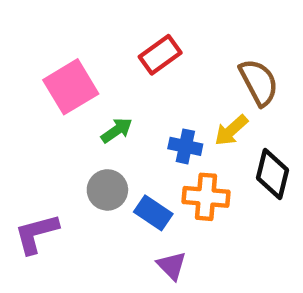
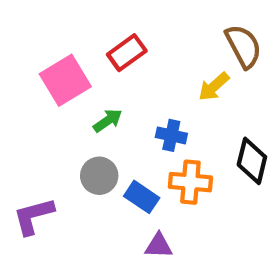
red rectangle: (160, 55) -> (127, 53), moved
brown semicircle: (259, 82) -> (243, 46), moved
yellow arrow: (231, 130) -> (214, 87), moved
purple triangle: (172, 266) -> (159, 246), turned -44

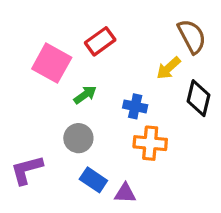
pink square: (65, 80) -> (52, 63), turned -30
black diamond: (252, 161) -> (199, 98), moved
blue rectangle: (142, 197) -> (93, 180), moved

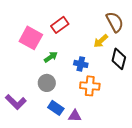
purple L-shape: (27, 170) -> (16, 102), turned -120

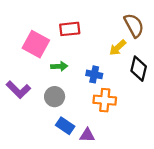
red rectangle: (60, 25) -> (70, 29), turned 30
green arrow: (51, 57) -> (59, 66), turned 32
purple L-shape: (16, 102) -> (18, 90), moved

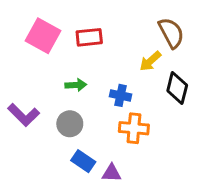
pink square: (36, 44) -> (43, 36), moved

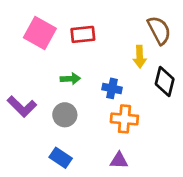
yellow arrow: (150, 61) -> (140, 57), turned -50
blue rectangle: (83, 161) -> (61, 158), moved
purple triangle: (112, 173) -> (119, 161), moved

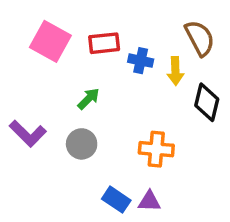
green arrow: (70, 79) -> (89, 99), turned -42
blue cross: (112, 88) -> (141, 61), moved
blue rectangle: (61, 158) -> (116, 200), moved

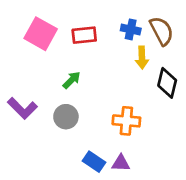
blue cross: (141, 61) -> (131, 29), moved

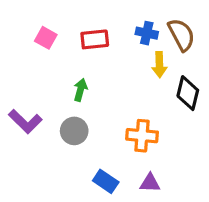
pink square: (41, 34) -> (46, 38), size x0.6
green arrow: (72, 80) -> (80, 90), turned -30
purple triangle: (121, 163) -> (150, 183), moved

